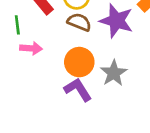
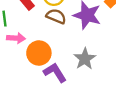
orange circle: (79, 62) -> (39, 53), moved

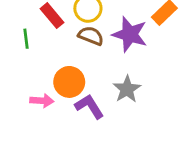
pink arrow: (16, 38) -> (42, 101), moved

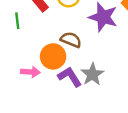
brown semicircle: (91, 36) -> (71, 40), moved
gray star: (127, 89) -> (92, 74), moved

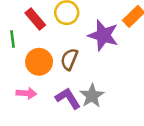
brown semicircle: (71, 40) -> (69, 59), turned -90
orange circle: (53, 56) -> (39, 62), moved

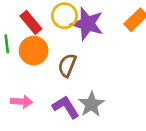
purple star: (103, 35) -> (87, 24), moved
orange circle: (39, 62) -> (34, 51), moved

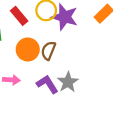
orange circle: (34, 51) -> (28, 49), moved

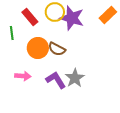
brown semicircle: (48, 51) -> (57, 49), turned -84

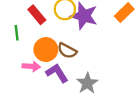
pink arrow: (23, 76) -> (31, 66), moved
purple L-shape: (56, 80) -> (57, 73), moved

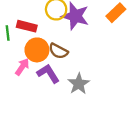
red rectangle: (37, 15) -> (27, 26), moved, turned -36
pink arrow: (31, 66) -> (22, 67), turned -60

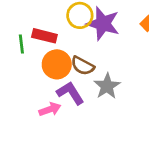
pink arrow: (22, 67) -> (50, 109), moved, turned 36
gray star: (79, 84) -> (107, 86), moved

